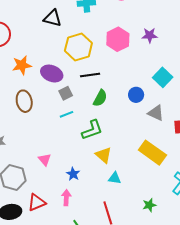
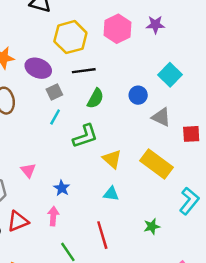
cyan line: (67, 114) -> (55, 117), turned -40
yellow triangle: (103, 155) -> (112, 159), moved

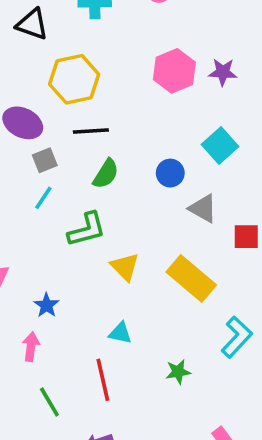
purple star: (155, 25) -> (223, 72), moved
pink hexagon: (117, 29) -> (174, 71), moved
cyan triangle: (111, 194) -> (120, 333), moved

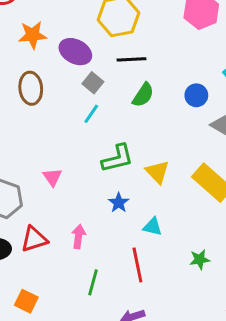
gray square: (45, 160) -> (93, 83), turned -30
green L-shape: (87, 230) -> (118, 158), moved
blue star: (46, 305) -> (119, 203), moved
green line: (49, 402) -> (93, 282), turned 45

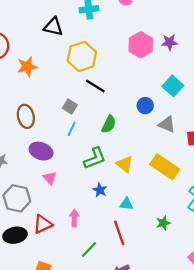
orange star: (33, 35) -> (27, 67), moved
purple ellipse: (75, 52) -> (41, 151), moved
black line: (132, 59) -> (95, 86), turned 42
green semicircle: (143, 95) -> (109, 124), moved
green line: (93, 282) -> (89, 250), turned 36

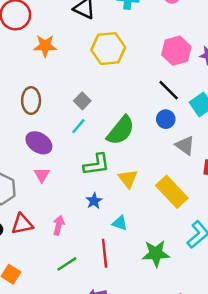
black line: (95, 86) -> (169, 90), moved
green semicircle: (109, 124) -> (121, 130), size x1.5
green star: (163, 223) -> (156, 253), size x1.6

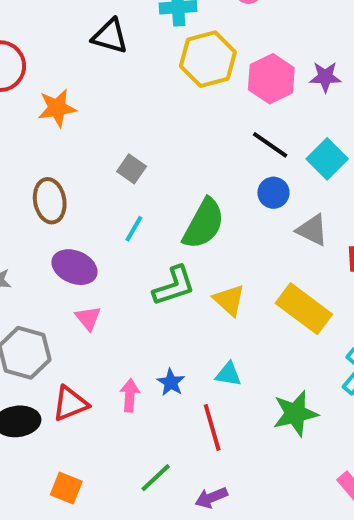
yellow hexagon: (108, 49) -> (208, 59), moved
gray square: (82, 101) -> (132, 169), moved
blue star: (94, 201) -> (171, 382), moved
green line: (67, 264) -> (156, 478), moved

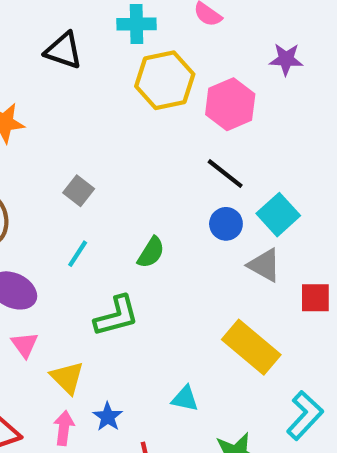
purple star: (325, 77) -> (286, 59), moved
cyan square: (327, 159) -> (278, 215), moved
green semicircle: (204, 224) -> (151, 252), size x0.6
yellow triangle: (229, 300) -> (67, 378), moved
cyan triangle: (228, 374) -> (185, 399), moved

